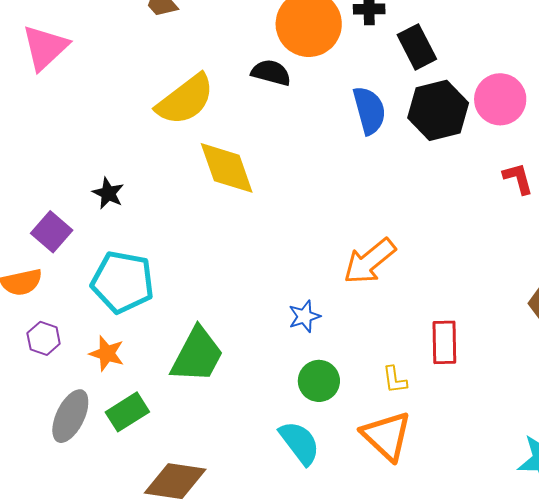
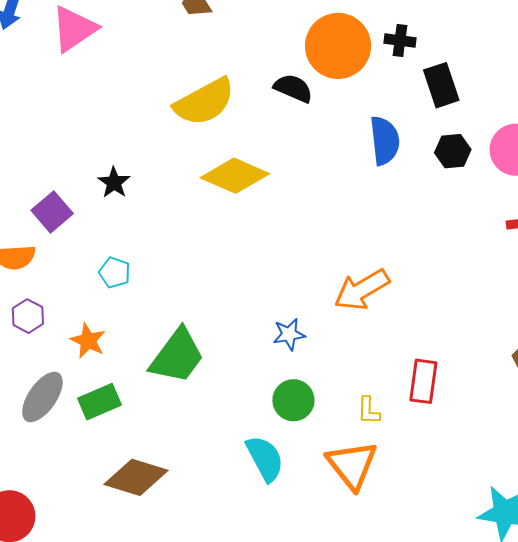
black hexagon: (438, 110) -> (453, 151), size x0.6
yellow diamond: (227, 168) -> (235, 176), turned -56
cyan pentagon: (123, 282) -> (115, 272), size x0.5

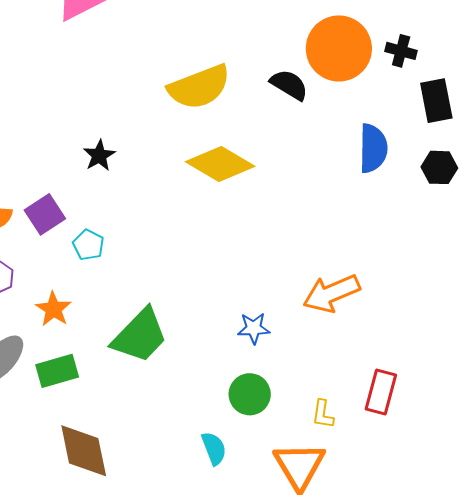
purple square: (52, 212) -> (45, 214), moved
cyan semicircle: (265, 458) -> (214, 448), size x0.7
brown diamond: (136, 477) -> (84, 451), turned 54

